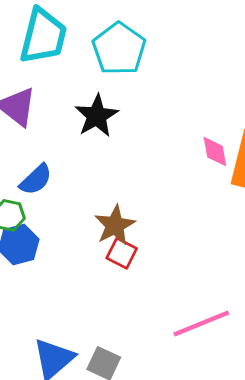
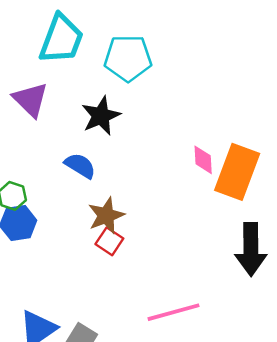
cyan pentagon: (119, 49) -> (128, 58), turned 30
blue semicircle: (36, 180) -> (80, 166), moved, turned -112

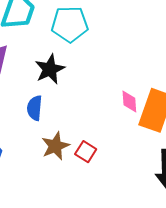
blue semicircle: (80, 166) -> (35, 108), turned -115
red square: (109, 241) -> (86, 152), moved

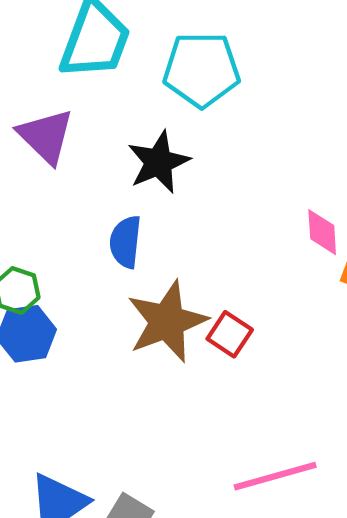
brown star: (55, 146) -> (167, 321), size x1.4

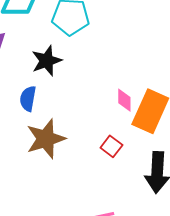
red square: (230, 334) -> (111, 146), moved

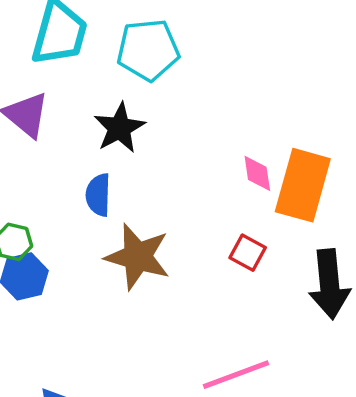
brown star: (46, 139) -> (138, 257), turned -30

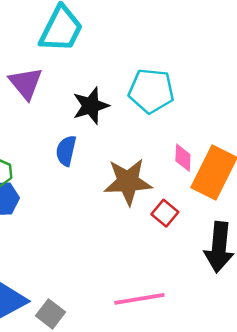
cyan pentagon: (148, 50) -> (151, 91), moved
brown star: (138, 257) -> (128, 182), moved, turned -30

